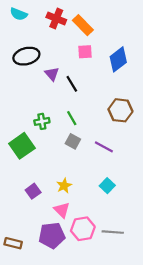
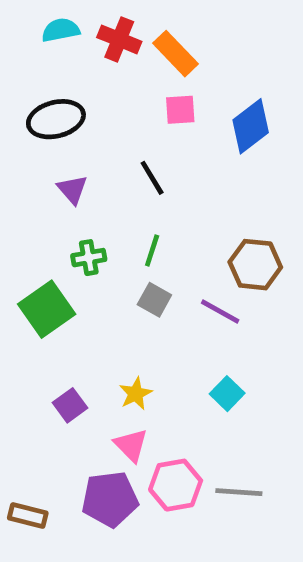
cyan semicircle: (19, 14) -> (61, 30), moved, turned 147
purple triangle: (52, 74) -> (72, 190), moved
brown hexagon: (120, 110) -> (255, 265), moved
green line: (72, 118) -> (152, 251), turned 48

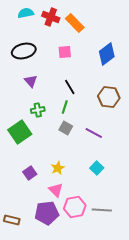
pink square: (180, 110) -> (65, 52), moved
black line: (152, 178) -> (70, 87), moved
brown hexagon: (255, 265) -> (109, 97), moved

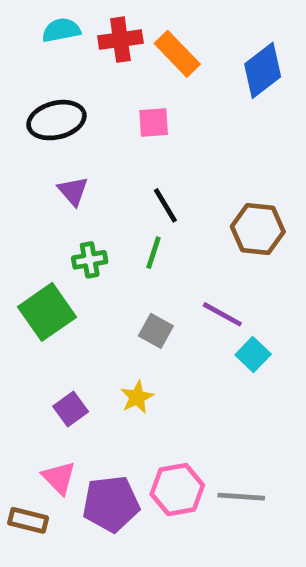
red cross: (51, 17) -> (120, 40), turned -30
blue diamond: (107, 54) -> (263, 70), moved
gray square: (66, 128) -> (156, 331), moved
cyan square: (97, 168) -> (253, 355), moved
pink triangle: (56, 190) -> (59, 478), moved

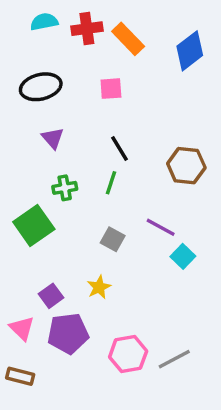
pink triangle: (59, 478) -> (22, 328), moved
gray line: (241, 497) -> (174, 359), turned -32
purple pentagon: (111, 504) -> (68, 333), moved

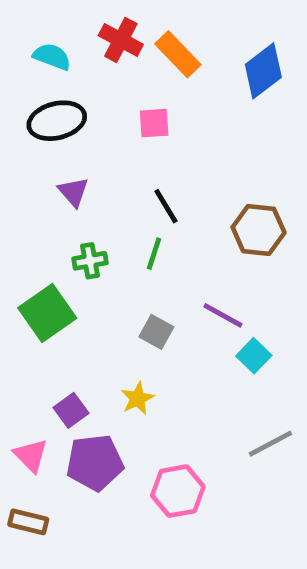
cyan semicircle: (44, 22) -> (52, 57), moved, turned 32
red cross: (87, 29) -> (121, 40), turned 36
gray line: (174, 359) -> (270, 444), moved

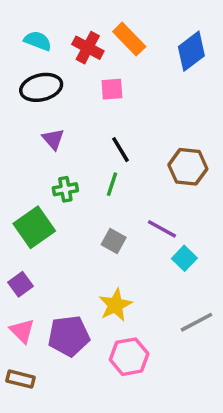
red cross: (121, 40) -> (88, 48), moved
yellow star: (137, 398) -> (115, 305), moved, size x1.4
purple square: (71, 410) -> (20, 284), moved

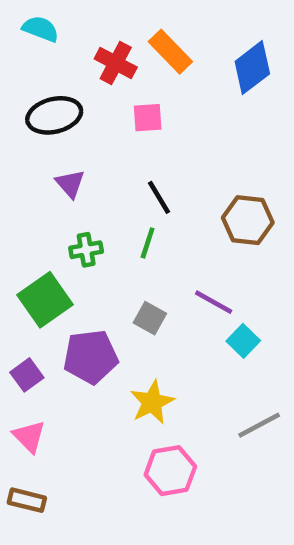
cyan semicircle: (38, 41) -> (41, 29), moved
purple pentagon: (69, 336) -> (91, 357), moved

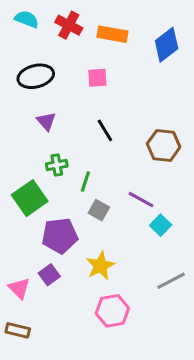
orange rectangle: (170, 52) -> (112, 34), turned -36
red cross: (116, 63) -> (69, 25), moved
green line: (148, 243) -> (85, 182), moved
purple square: (27, 375) -> (49, 275), moved

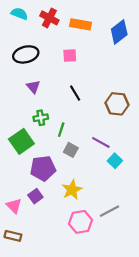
gray line: (171, 281) -> (109, 211), moved

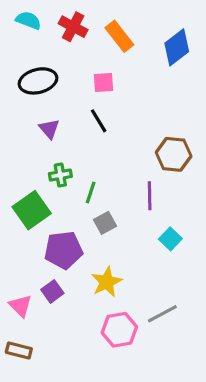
orange rectangle: (81, 24) -> (119, 36), turned 42
black line: (75, 93) -> (99, 121), moved
purple line: (101, 142) -> (150, 196), moved, turned 60
gray square: (71, 150) -> (105, 223), turned 32

